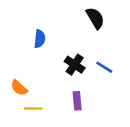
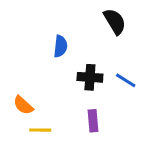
blue semicircle: (40, 39) -> (60, 46), moved
black cross: (75, 65) -> (90, 77), turned -30

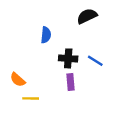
black semicircle: (115, 21) -> (87, 16), turned -84
purple rectangle: (93, 121) -> (71, 82), moved

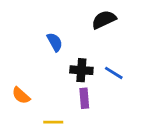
blue semicircle: (46, 35) -> (55, 42), turned -35
yellow line: (31, 98) -> (53, 122), moved

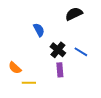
black cross: (81, 70) -> (58, 50), turned 35
yellow line: (53, 122) -> (29, 83), moved

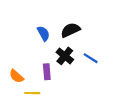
black semicircle: (74, 14) -> (70, 30), moved
purple rectangle: (60, 70) -> (47, 72), moved

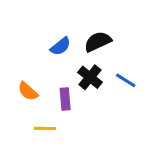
blue semicircle: (43, 33) -> (60, 46), turned 80
orange semicircle: (16, 76) -> (28, 91), moved

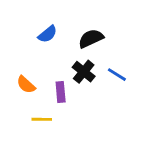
blue semicircle: (60, 46) -> (48, 34), moved

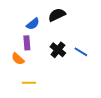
black semicircle: (91, 38) -> (57, 15), moved
purple rectangle: (61, 92) -> (27, 43), moved

